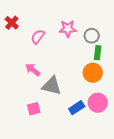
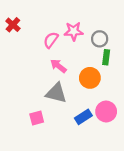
pink semicircle: (38, 37) -> (51, 40), moved
pink arrow: (33, 70) -> (58, 66), moved
orange circle: (93, 73) -> (90, 78), moved

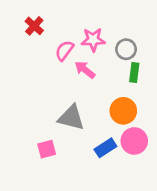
red cross: (13, 25) -> (34, 26), moved
pink arrow: (58, 66) -> (85, 70), moved
orange circle: (90, 78) -> (123, 111), moved

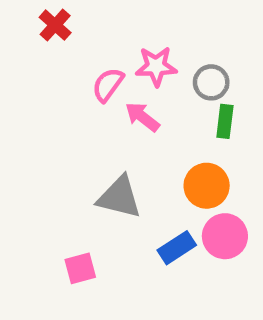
red cross: (34, 26) -> (55, 25), moved
pink square: (47, 149) -> (80, 268), moved

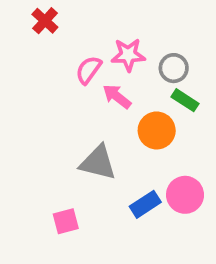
green rectangle: (225, 121) -> (185, 100), turned -64
orange circle: (207, 186) -> (157, 130), moved

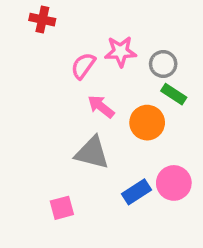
red cross: (45, 21) -> (42, 20), turned -30
pink arrow: (117, 96) -> (101, 107), moved

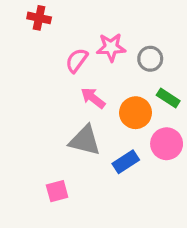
green rectangle: (174, 94) -> (168, 98), moved
pink circle: (174, 183) -> (167, 144), moved
blue rectangle: (136, 192) -> (126, 162), moved

